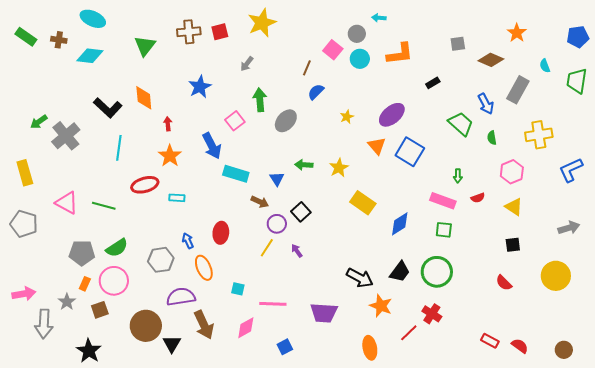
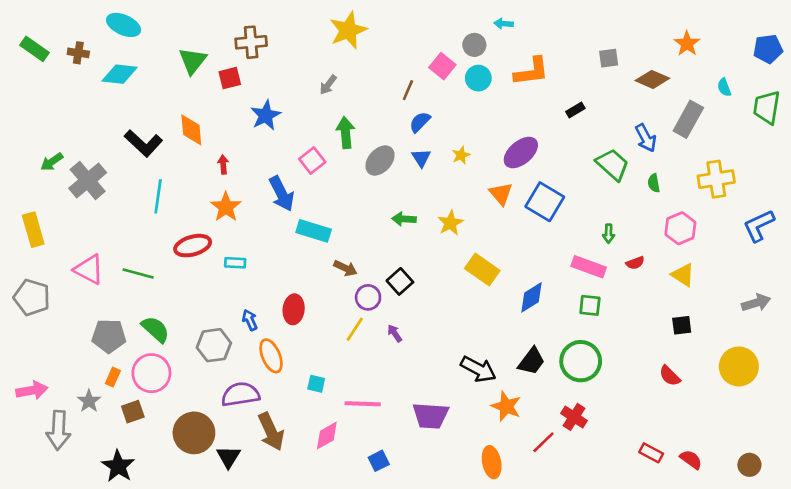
red square: (220, 32) -> (230, 78), moved
blue triangle: (277, 179) -> (421, 158), moved
green semicircle: (117, 248) -> (155, 329), turned -105

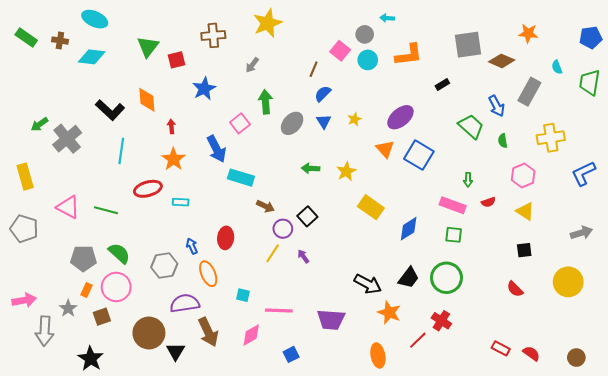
brown cross: (251, 42) -> (213, 35), moved
orange star: (687, 44) -> (528, 33), turned -30
gray square: (609, 58) -> (468, 45), size x1.8

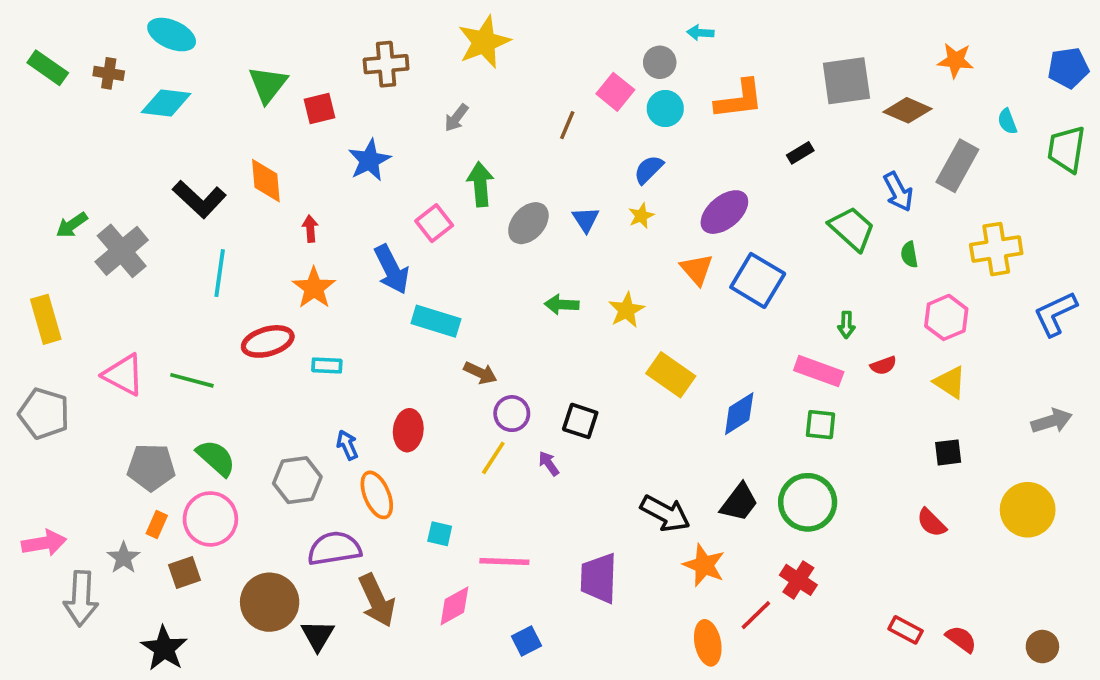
blue semicircle: (323, 94) -> (649, 170), moved
black square: (307, 216) -> (580, 421), moved, turned -30
purple trapezoid: (331, 320) -> (599, 578), turned 88
orange ellipse: (378, 355) -> (708, 643), moved

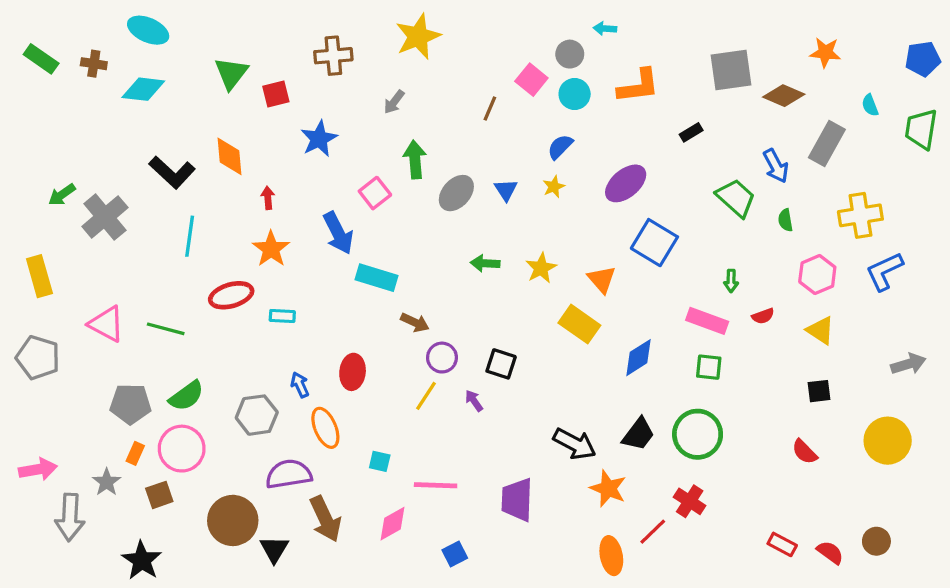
orange triangle: (697, 269) -> (602, 279), moved
blue L-shape: (1055, 314) -> (884, 271), moved
green semicircle: (216, 458) -> (186, 396), turned 102
brown circle: (1042, 647) -> (876, 541), moved

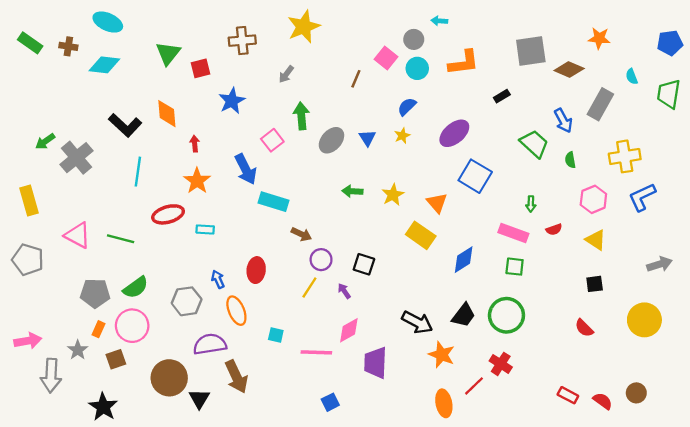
pink diamond: (392, 524) -> (349, 330), moved

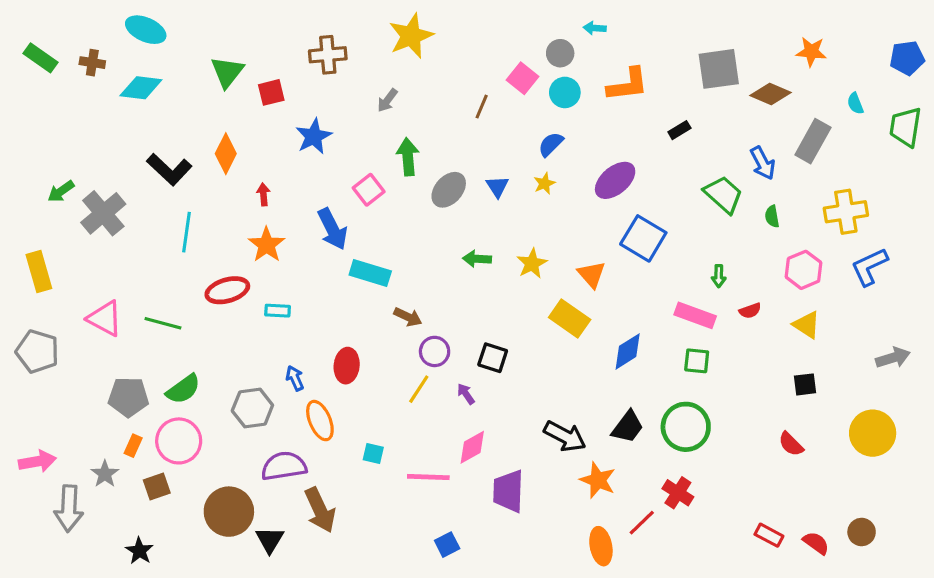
orange diamond: (167, 114) -> (226, 154), turned 32
black star: (103, 407) -> (139, 551), size x0.7

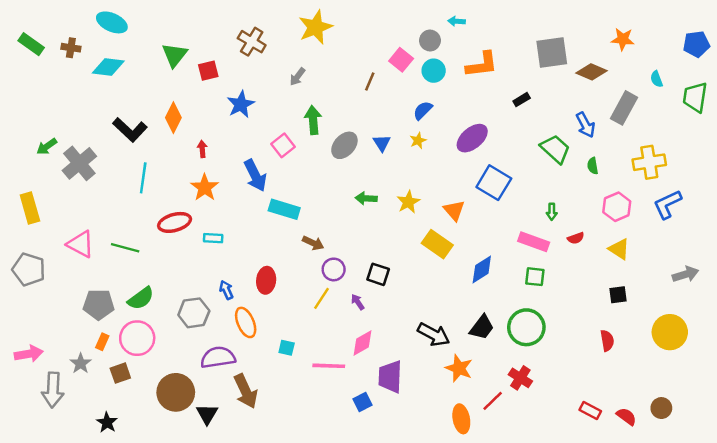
brown cross: (328, 55) -> (252, 42), turned 36
red semicircle: (791, 444) -> (607, 341), turned -145
blue square: (447, 545) -> (363, 402), moved

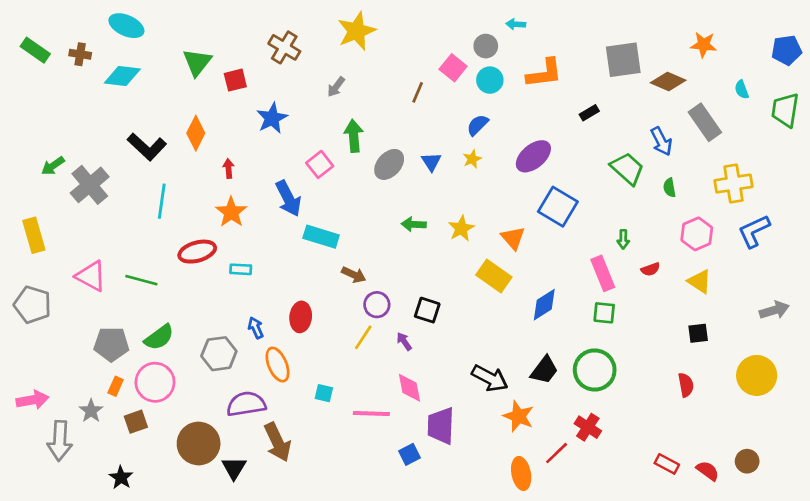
gray rectangle: (624, 108) -> (705, 122), turned -64
pink rectangle: (534, 242) -> (603, 273), turned 48
pink diamond: (363, 343) -> (410, 388), turned -72

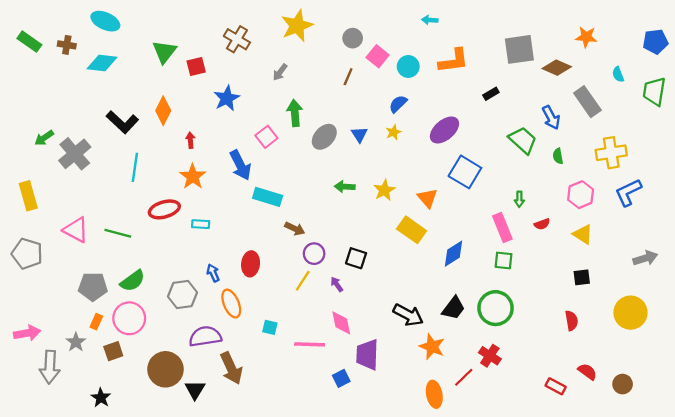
gray circle: (486, 46) -> (353, 38), moved
red semicircle: (708, 471) -> (587, 372), moved

